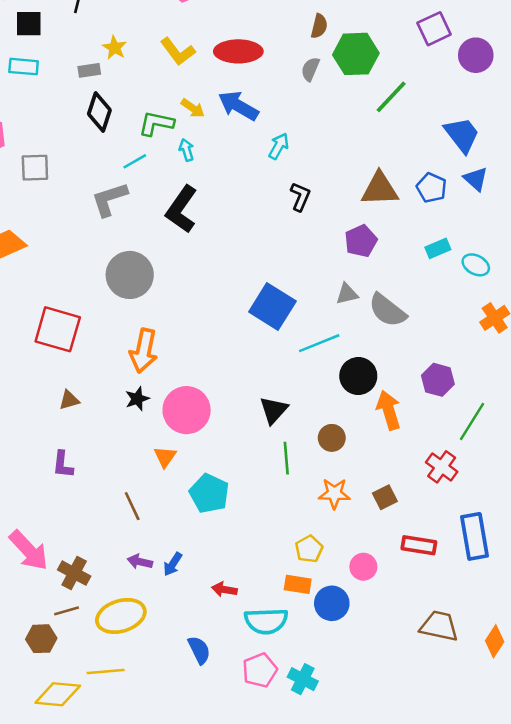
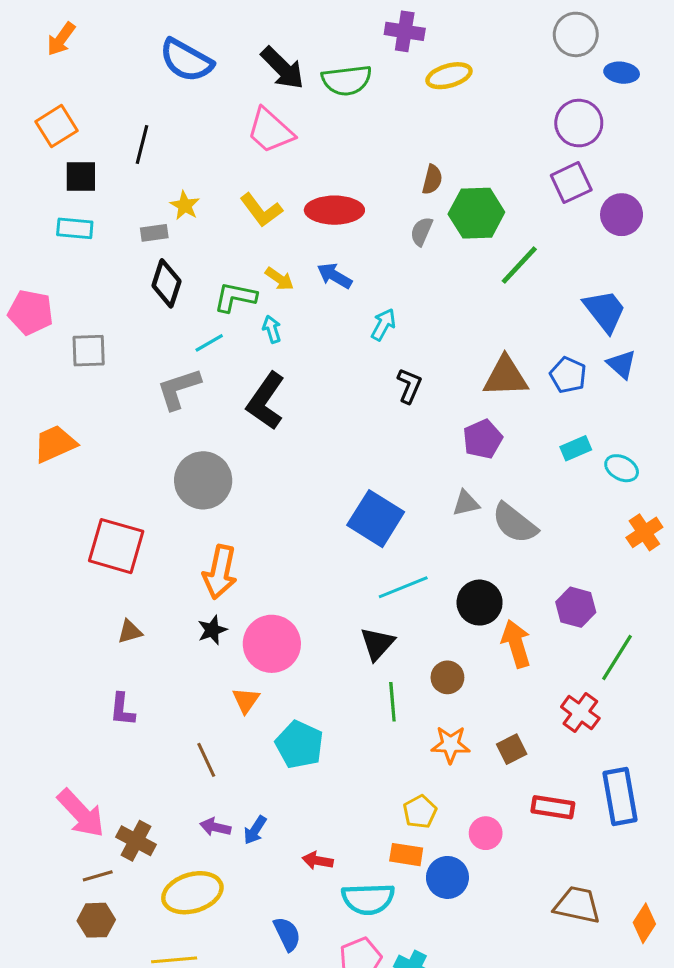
blue arrow: (238, 106) -> (334, 276), size x0.7
cyan line: (319, 343) -> (403, 587), moved
brown line: (67, 611) -> (98, 876), moved

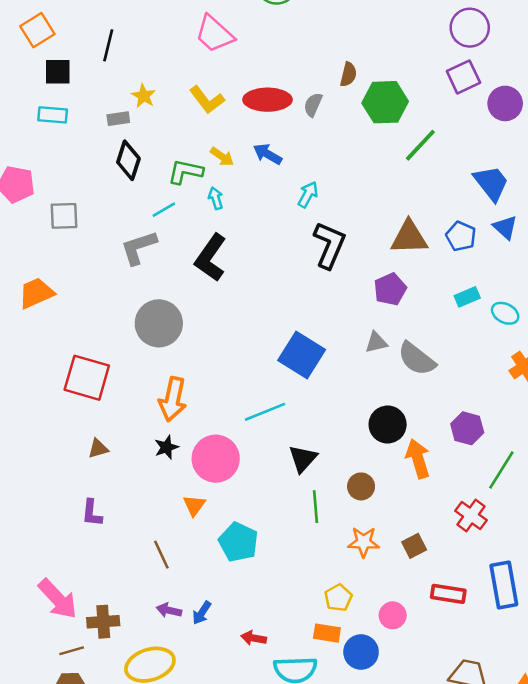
gray semicircle: (421, 231) -> (313, 105), moved
black L-shape: (409, 386) -> (329, 245), size x1.6
cyan line: (403, 587) -> (265, 412), moved
brown cross: (136, 841) -> (103, 622), turned -32

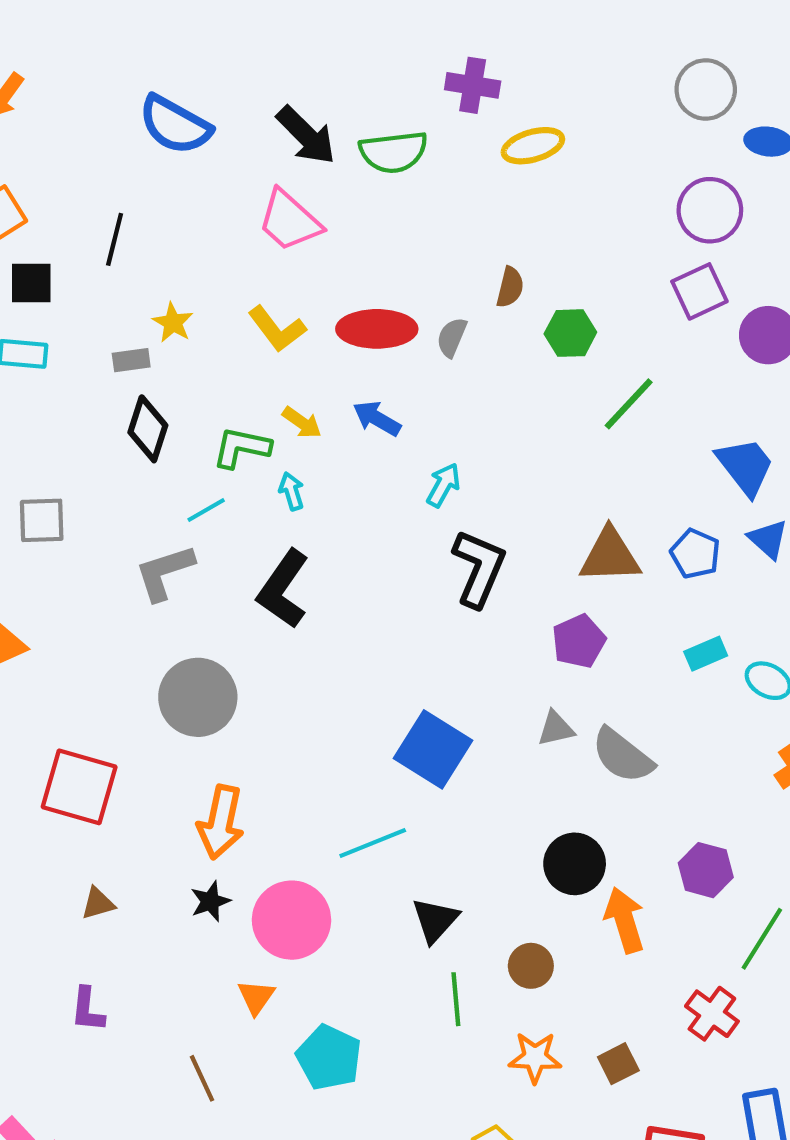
green hexagon: (385, 102) -> (570, 333), size x0.7

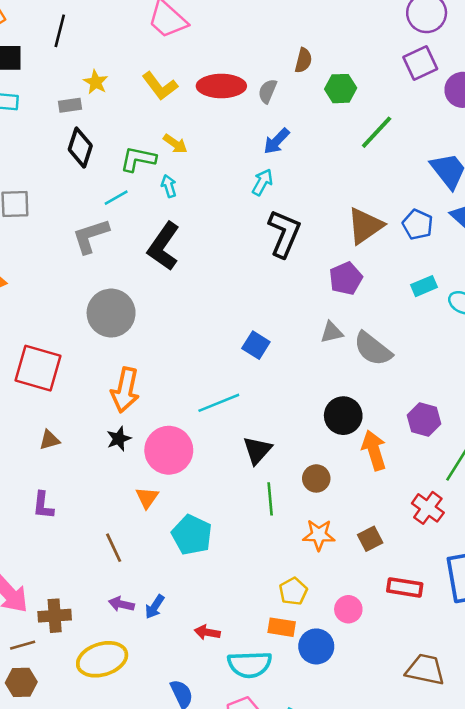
blue arrow: (377, 418) -> (277, 141), moved, turned -76
brown triangle: (610, 556) -> (365, 226), turned -33
blue square: (433, 749) -> (256, 345), size x0.6

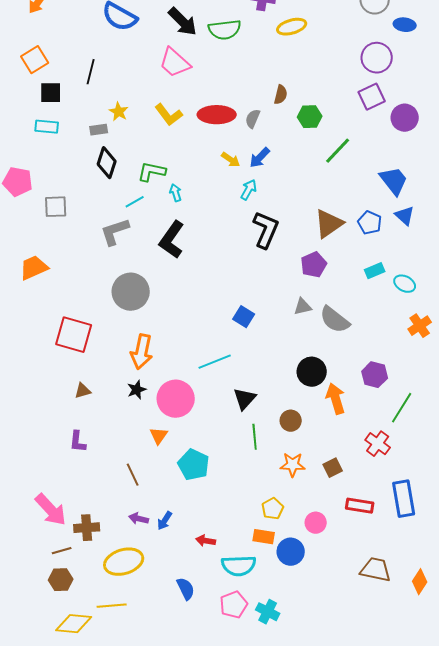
yellow arrow: (175, 144) -> (231, 160), moved

